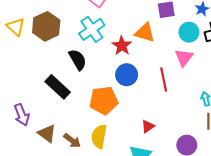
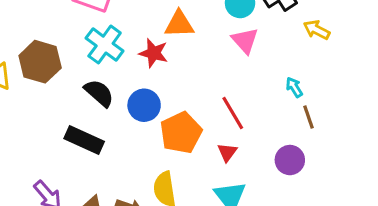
blue circle: (127, 75) -> (144, 105), moved
red line: (164, 80) -> (233, 113), moved
orange pentagon: (104, 100) -> (181, 133), moved

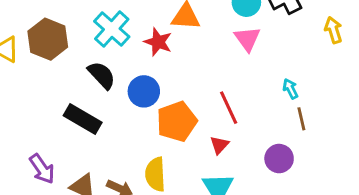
yellow arrow: (317, 30) -> (333, 30), moved, turned 40

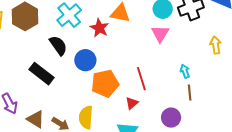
yellow arrow: (333, 30) -> (216, 45), moved

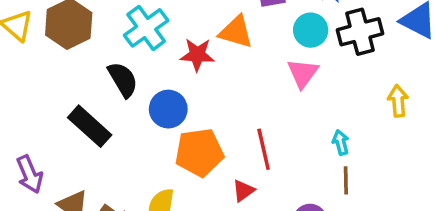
red star: (99, 28) -> (197, 55), turned -30

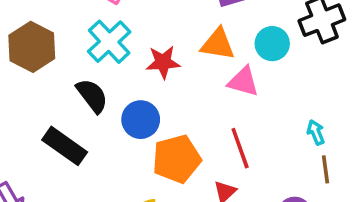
cyan circle: (311, 30) -> (272, 44), moved
orange triangle: (236, 32) -> (218, 44), moved
pink triangle: (303, 73) -> (243, 82), moved, turned -44

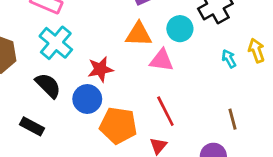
red star: (163, 62) -> (100, 69), moved
cyan arrow: (316, 132) -> (229, 59), moved
black rectangle: (65, 146) -> (32, 126), size x0.7
orange pentagon: (177, 159) -> (118, 125), turned 30

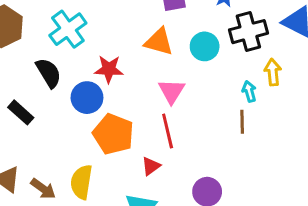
yellow arrow: (256, 50) -> (273, 72), moved
pink triangle: (162, 60) -> (172, 91), moved, turned 40
brown line: (232, 119) -> (242, 122), moved

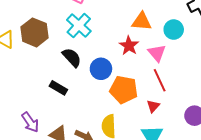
cyan circle: (205, 46) -> (174, 30), moved
red star: (109, 69) -> (129, 46), moved, turned -30

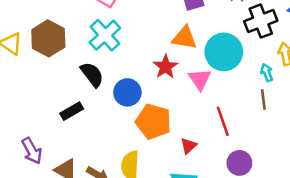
cyan circle: (174, 30) -> (224, 52), size x1.5
red line: (160, 80) -> (223, 121), moved
black rectangle: (58, 88) -> (72, 111), turned -66

